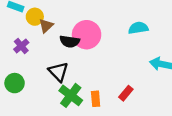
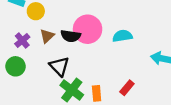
brown triangle: (46, 26) -> (47, 36), moved
cyan semicircle: (138, 28) -> (122, 36), moved
green circle: (15, 83) -> (16, 66), moved

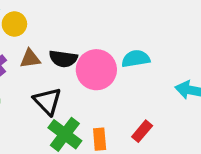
pink circle: (88, 29) -> (96, 70), moved
brown triangle: (47, 36) -> (30, 59), turned 35

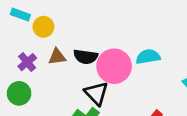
black triangle: (48, 101) -> (96, 93), moved

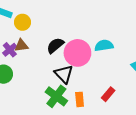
brown triangle: (57, 57) -> (21, 46), moved
black semicircle: (86, 57) -> (55, 46), turned 132

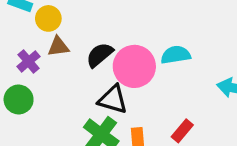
brown triangle: (21, 46) -> (58, 47), moved
black triangle: (64, 74) -> (113, 99), turned -30

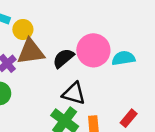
brown triangle: (58, 47) -> (31, 52), size x1.6
pink circle: (134, 66) -> (93, 50), moved

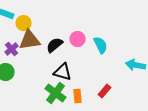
pink circle: (93, 50) -> (78, 39), size x0.6
cyan semicircle: (123, 58) -> (101, 45), turned 72

